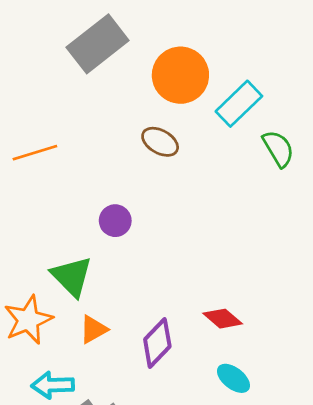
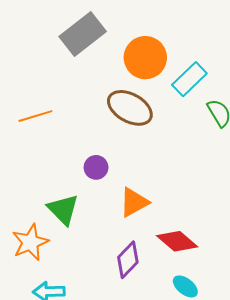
brown ellipse: (160, 142) -> (130, 108), size x1.6
red diamond: (223, 319) -> (177, 241), size x1.4
orange triangle: (93, 329) -> (134, 202), moved, size x1.4

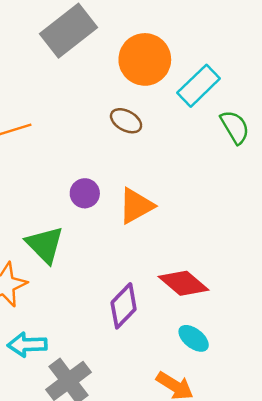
brown ellipse: (130, 108) -> (126, 121), size x0.6
orange triangle: (134, 202) -> (136, 206), moved

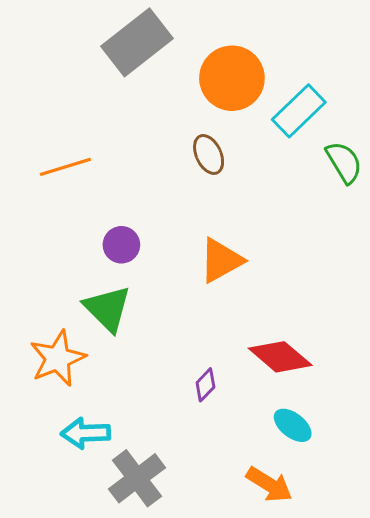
brown ellipse: (126, 121) -> (209, 154), turned 36
purple circle: (85, 193) -> (121, 245), moved
purple diamond: (124, 306) -> (205, 385), size x0.6

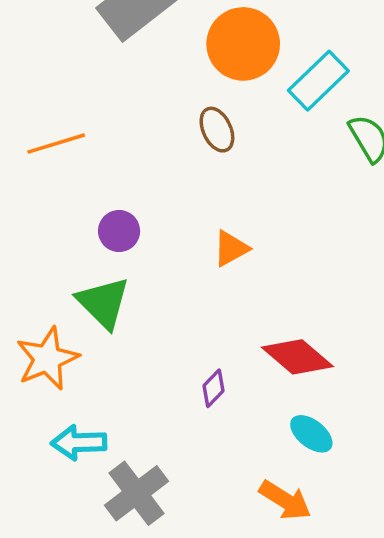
orange triangle: (221, 260) -> (231, 248), size x0.7

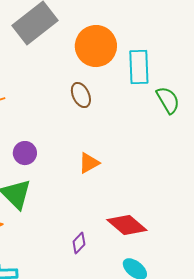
cyan rectangle: (318, 81) -> (139, 67), turned -48

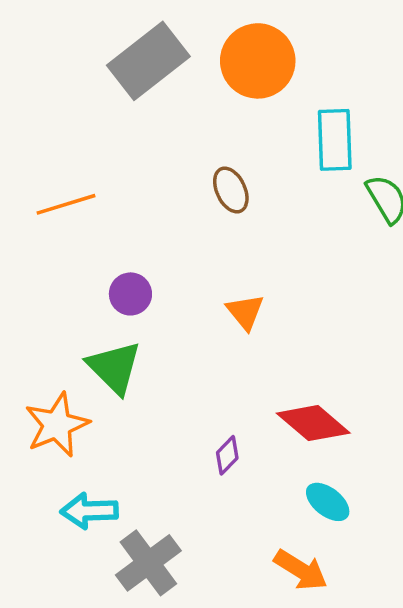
orange circle: (96, 46) -> (258, 61), moved
orange triangle: (89, 163) -> (245, 312), turned -40

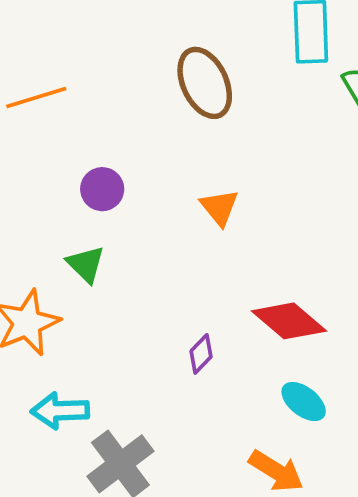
brown ellipse: (231, 190) -> (205, 83), size x1.5
green triangle: (114, 367) -> (86, 264), size x0.7

